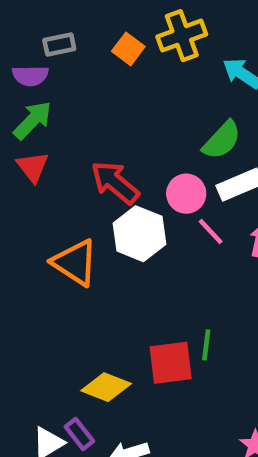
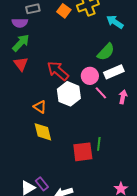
orange triangle: (75, 263) -> (40, 107), size x0.6
yellow diamond: (106, 387) -> (43, 132), moved, turned 55

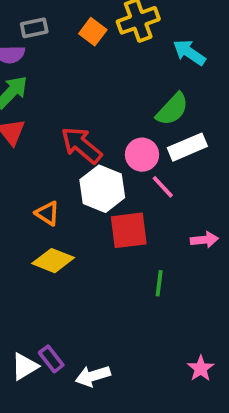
pink arrow: (123, 97) -> (204, 240), moved, turned 72
yellow diamond: (43, 132) -> (53, 261), turned -55
red square: (83, 152) -> (129, 230), moved

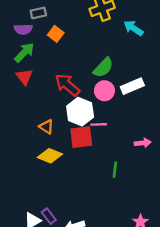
orange square: (93, 32) -> (56, 34), moved
green semicircle: (172, 109) -> (103, 68), moved
pink line: (163, 187) -> (99, 124), moved, turned -49
red square: (129, 230) -> (81, 137), moved

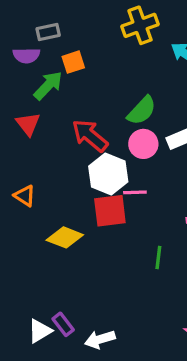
orange square: (56, 34) -> (73, 62), turned 35
green arrow: (24, 52) -> (48, 85), moved
orange triangle: (46, 127) -> (25, 196), moved

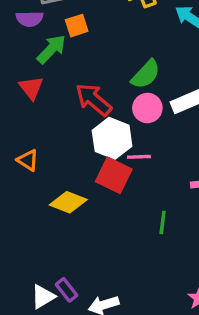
red square: (110, 211) -> (114, 175), turned 33

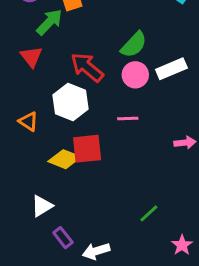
white hexagon: (112, 138) -> (70, 102), moved
red square: (114, 175) -> (87, 149), moved, turned -32
green line: (163, 222) -> (149, 213), moved, turned 40
white triangle: (43, 297) -> (42, 206), moved

